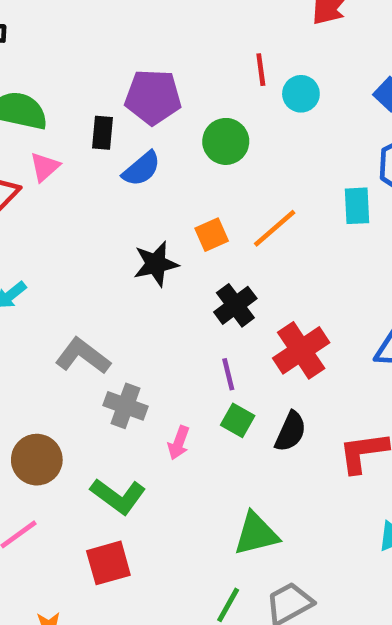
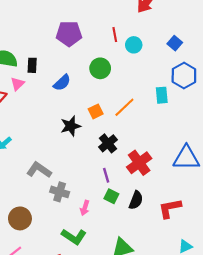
purple pentagon: (153, 97) -> (69, 34), moved
black rectangle: (102, 133) -> (32, 65), moved
green L-shape: (118, 496) -> (74, 237), moved

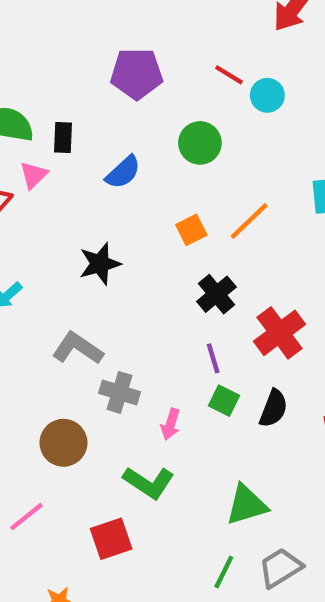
red line: (115, 35) -> (229, 75), turned -48
black star: (71, 126) -> (100, 264), moved
brown circle: (20, 218) -> (63, 443), moved

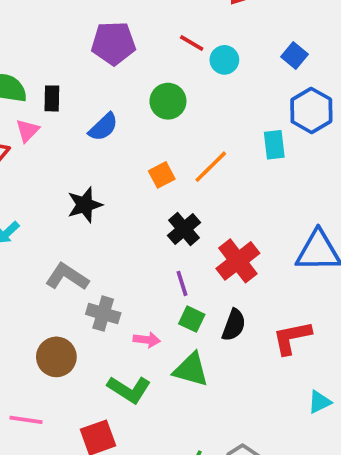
pink arrow: (170, 424) -> (147, 340), turned -100
green triangle: (247, 505) -> (191, 370), moved, turned 33
pink line: (26, 517) -> (26, 420), turned 48

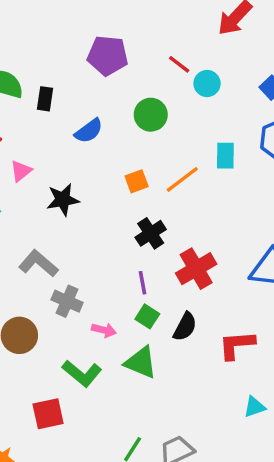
pink triangle: (27, 131) -> (21, 171), moved
cyan rectangle: (274, 145) -> (225, 156), moved

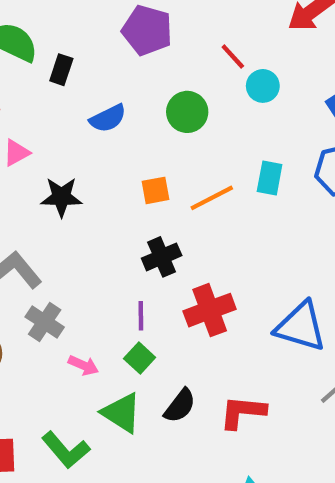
black semicircle: (185, 327) -> (180, 406), moved
green L-shape: (82, 373) -> (66, 450), moved

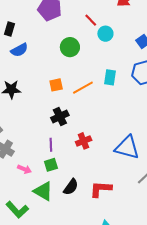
blue semicircle: (108, 118) -> (19, 50), moved
red cross: (210, 310) -> (84, 141), size x0.7
green square: (140, 358) -> (51, 165), turned 32

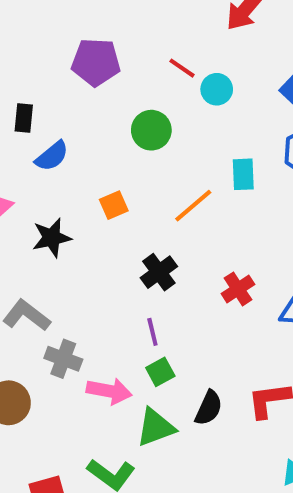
orange square: (56, 85) -> (114, 205), moved
red cross: (84, 141) -> (238, 289), moved
pink arrow: (24, 169) -> (109, 391), size x1.5
green triangle: (43, 191) -> (155, 427), turned -40

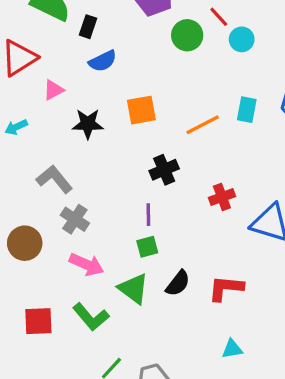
green circle: (151, 130) -> (187, 35), moved
orange square: (114, 205) -> (141, 110), size x1.4
pink arrow: (109, 391) -> (87, 264), moved
green triangle: (155, 427) -> (133, 289), turned 44

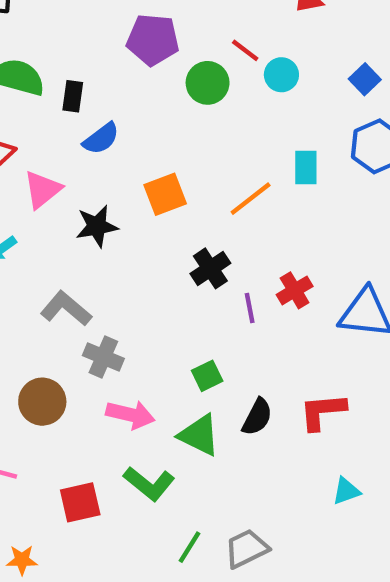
pink triangle: (53, 90) -> (42, 190), size x1.4
purple line: (148, 215) -> (250, 308), moved

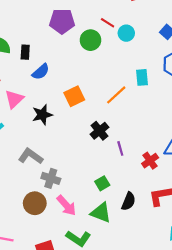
red cross: (295, 290) -> (150, 161), moved
brown circle: (42, 402) -> (35, 203), moved
pink arrow: (130, 415) -> (66, 205), turned 40

